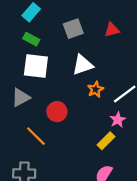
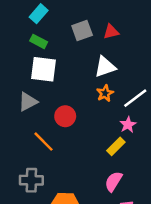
red triangle: (112, 30) -> (111, 32), moved
white triangle: (83, 65) -> (105, 67), moved

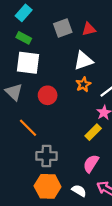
gray triangle: (28, 102) -> (14, 92), turned -48
red circle: (65, 116) -> (48, 95), moved
gray cross: (31, 180) -> (46, 156), moved

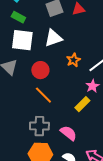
white triangle: (83, 61) -> (53, 38), moved
orange line: (28, 128) -> (43, 95), moved
pink semicircle: (91, 164) -> (68, 133), moved, turned 96

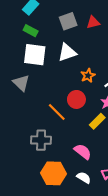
red circle: (40, 70) -> (76, 99), moved
gray cross: (39, 126) -> (41, 140), moved

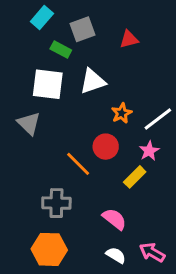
gray square: (68, 21) -> (83, 29), moved
green rectangle: (31, 31) -> (61, 49), moved
orange hexagon: (54, 173) -> (49, 249), moved

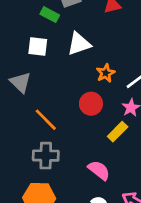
white square: (48, 84) -> (38, 46), size x0.7
orange line: (78, 164) -> (46, 120), moved

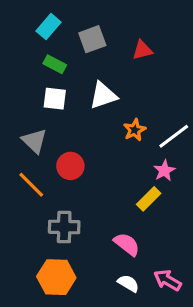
green rectangle: (50, 15) -> (55, 64), moved
red circle: (91, 104) -> (70, 166), moved
orange line: (46, 120) -> (31, 185), moved

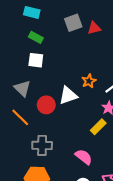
cyan rectangle: (49, 27) -> (32, 12), turned 63
gray square: (92, 39) -> (73, 23), moved
white triangle: (103, 95) -> (68, 96), moved

